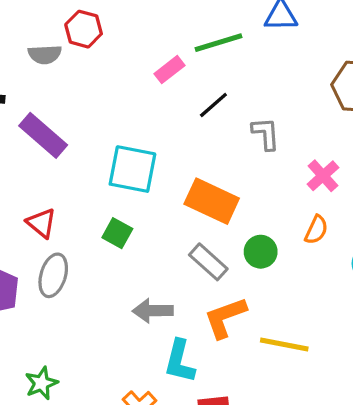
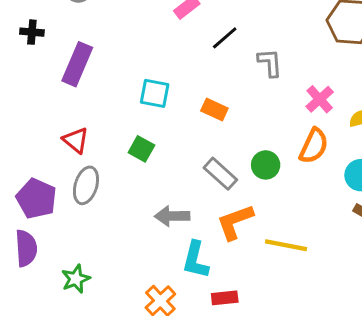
purple rectangle: (43, 135) -> (77, 64), turned 72
cyan square: (132, 169) -> (155, 93), size x0.7
orange rectangle: (212, 201) -> (214, 109), moved, size x0.6
orange semicircle: (316, 230) -> (314, 146), size x1.4

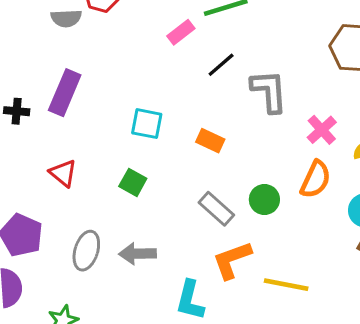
black cross: (32, 32) -> (17, 111), moved
gray L-shape: (270, 63) -> (269, 91), size x1.4
gray ellipse: (86, 185) -> (86, 251), moved
gray arrow: (172, 216) -> (137, 254), moved

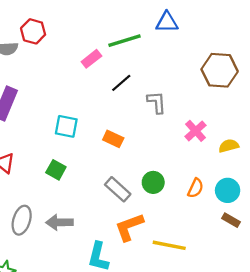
gray L-shape: (269, 91) -> (157, 102), size x0.7
orange semicircle: (316, 179) -> (196, 188), moved, size x0.7

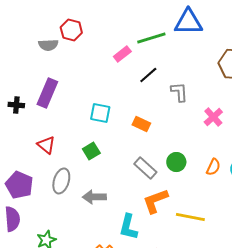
blue triangle: (167, 22) -> (188, 22), size x1.4
green square: (56, 170) -> (91, 151), turned 30
gray ellipse: (22, 220) -> (61, 181), moved

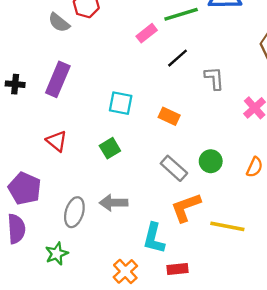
gray semicircle: (48, 45) -> (59, 23), turned 42
black cross: (16, 105) -> (15, 84), moved
gray ellipse: (61, 181) -> (74, 212), moved

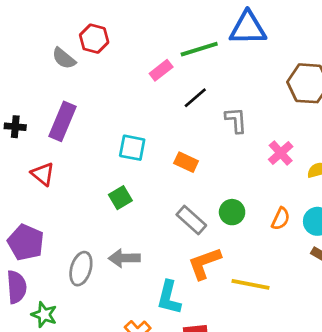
red triangle: (57, 141) -> (43, 174), moved
green star: (57, 254) -> (44, 315), moved, turned -30

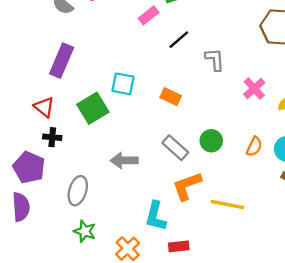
black cross: (15, 127) -> (52, 137), moved
green square: (120, 198) -> (93, 108), moved, size x1.5
gray arrow: (124, 258) -> (124, 160), moved
green star: (44, 315) -> (85, 231), moved

